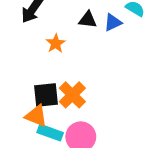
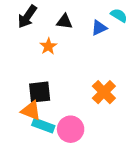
black triangle: (88, 20) -> (64, 22), moved
orange cross: (72, 95) -> (104, 92), moved

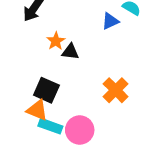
black triangle: (64, 22) -> (70, 52), moved
black square: (40, 92) -> (46, 90), turned 30

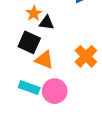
black square: (46, 90) -> (29, 42), moved
orange triangle: (37, 110) -> (44, 60), moved

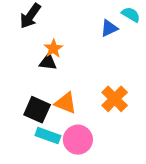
black triangle: (47, 23) -> (48, 62), moved
black square: (29, 42) -> (37, 110), moved

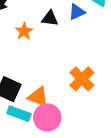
black triangle: (48, 62) -> (50, 18), moved
orange triangle: (66, 103) -> (38, 97), moved

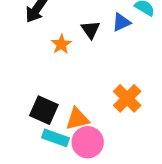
black triangle: (50, 18) -> (91, 30), turned 48
orange triangle: (38, 97) -> (77, 119), turned -35

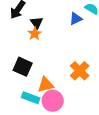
black triangle: (91, 30) -> (37, 23), moved
black square: (44, 110) -> (23, 67), moved

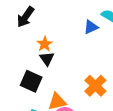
black triangle: (37, 23) -> (47, 59), moved

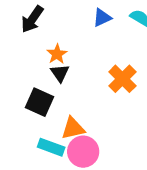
blue triangle: (91, 27) -> (102, 18), moved
orange cross: (95, 86) -> (122, 79), moved

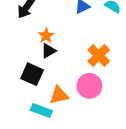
black triangle: (60, 73) -> (48, 51), turned 35
pink circle: (83, 152) -> (89, 86), moved

